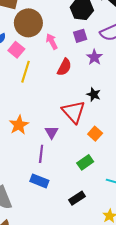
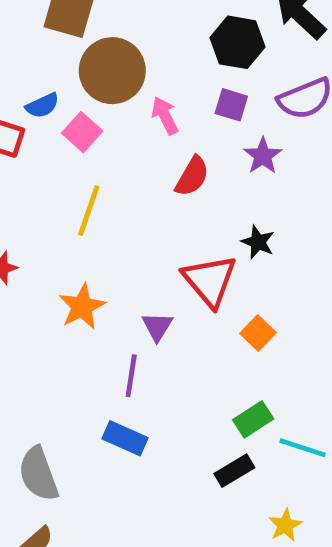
purple square: (80, 36) -> (231, 105), turned 32
yellow line: (25, 72) -> (89, 211), moved
green rectangle: (85, 162) -> (253, 419), moved
black rectangle: (77, 198) -> (234, 471), moved

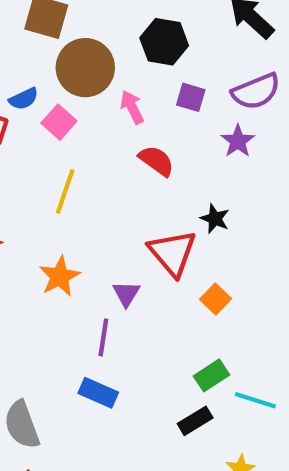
black hexagon: (238, 42) -> (164, 42), moved
purple star: (263, 156) -> (238, 141), moved
red semicircle: (192, 176) -> (156, 161), turned -84

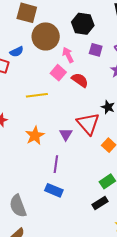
pink square: (59, 122) -> (58, 73), moved
yellow line: (65, 192) -> (37, 95), turned 65
purple triangle: (126, 294) -> (66, 134), moved

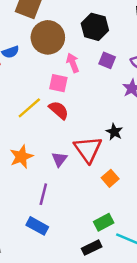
pink square: (58, 73) -> (58, 83), turned -35
red semicircle: (80, 80) -> (59, 110), moved
yellow line: (37, 95) -> (29, 108), turned -40

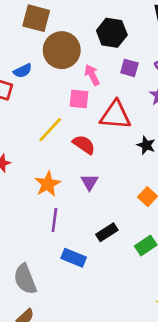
red semicircle: (59, 110) -> (84, 145), moved
red triangle: (88, 149) -> (115, 115), moved, turned -44
purple line: (43, 194) -> (54, 220), moved
black rectangle: (92, 248) -> (107, 232), moved

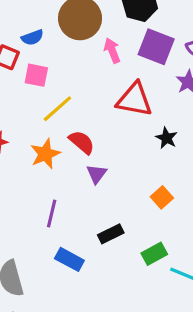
purple square: (129, 68) -> (156, 47), size x1.6
pink square: (79, 99) -> (36, 75), moved
red semicircle: (84, 145) -> (82, 142), moved
orange star: (48, 184) -> (45, 154), moved

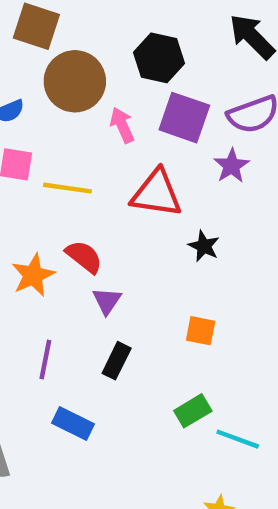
yellow line: (57, 109) -> (67, 188), moved, turned 52
orange square: (162, 197) -> (201, 331), turned -35
black rectangle: (111, 234) -> (117, 361), moved, turned -35

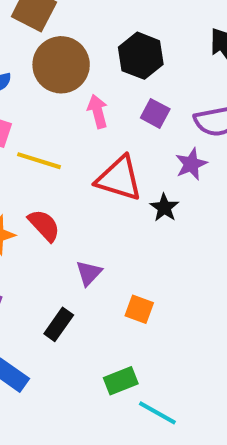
purple square: (184, 118) -> (155, 113), size x0.6
black star: (204, 246) -> (164, 208), moved
purple triangle: (107, 301) -> (89, 273), moved

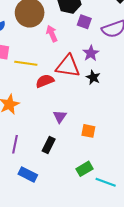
purple square: (155, 113) -> (84, 22), moved
purple star: (191, 164) -> (91, 53), moved
red semicircle: (44, 225) -> (45, 81), moved, turned -60

